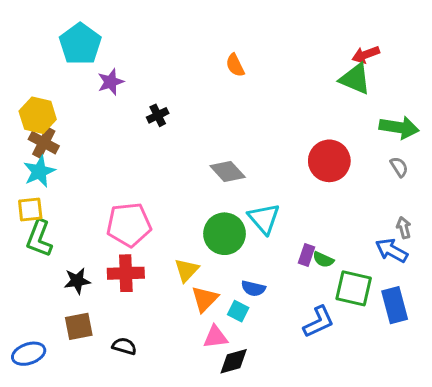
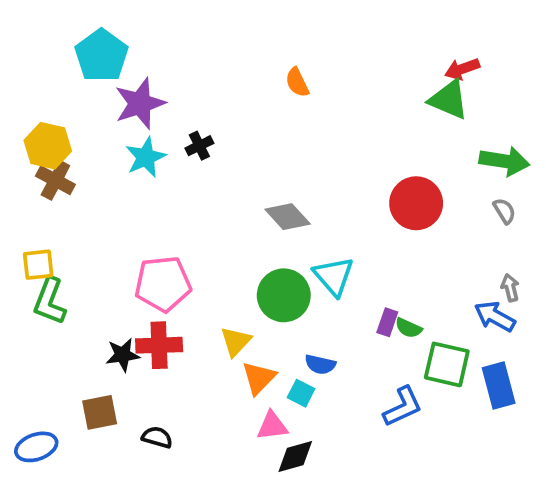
purple star: (111, 82) -> (140, 103), size x1.5
cyan star: (39, 171) -> (146, 157), moved
black star: (77, 281) -> (123, 355), moved

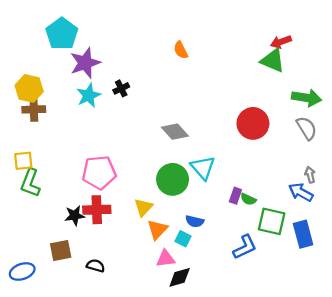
brown cross: (55, 180) -> (34, 109), turned -30
gray semicircle: (504, 211) -> (307, 128), size x1.5

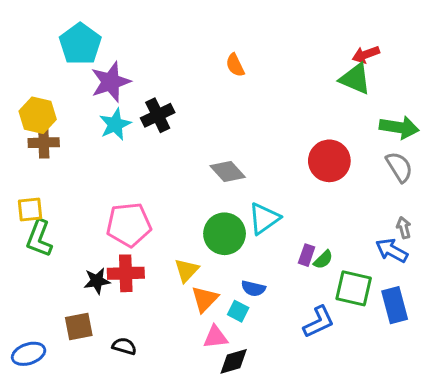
black cross: (121, 88) -> (158, 115), size x1.5
cyan triangle: (203, 168) -> (264, 219), turned 36
green semicircle: (248, 199) -> (323, 260), turned -70

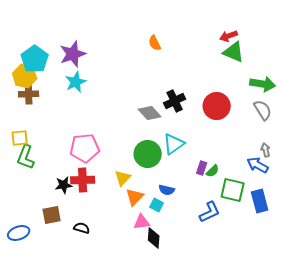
cyan pentagon: (80, 44) -> (35, 59), moved
red arrow: (366, 54) -> (229, 36), moved
black cross: (158, 115) -> (175, 101), moved
black diamond: (234, 361) -> (154, 238), turned -70

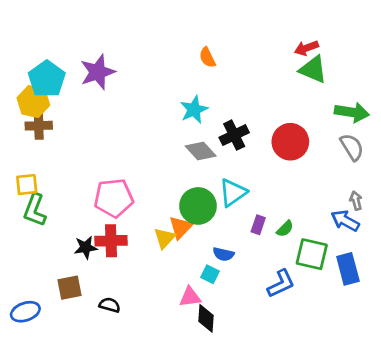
cyan star: (76, 82) -> (194, 110), moved
purple rectangle: (202, 168) -> (258, 225), moved
orange triangle: (135, 197) -> (181, 227), moved

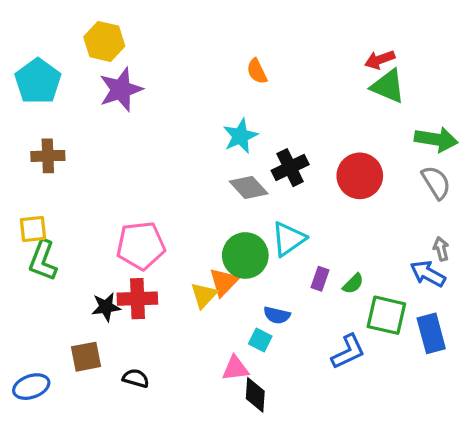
cyan pentagon: (47, 79) -> (38, 81), moved
yellow hexagon: (33, 102) -> (104, 41), moved

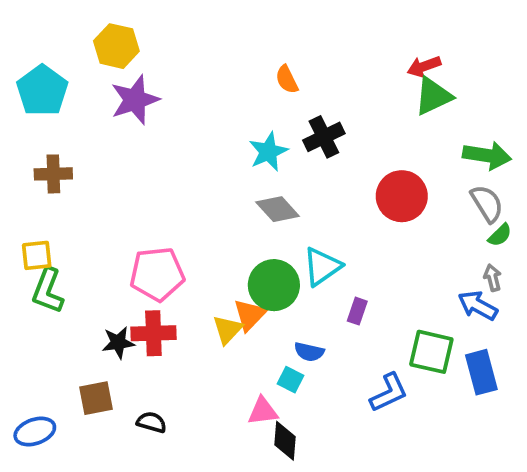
green triangle: (388, 86) -> (433, 96), turned -48
black cross: (290, 168) -> (324, 137), moved
green semicircle: (353, 284) -> (500, 235), moved

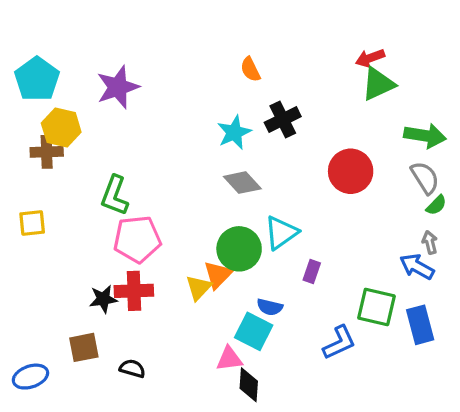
yellow hexagon: (116, 46) -> (61, 128), moved
green L-shape: (48, 291) -> (115, 195), moved
cyan square: (291, 380) -> (254, 331), size x1.6

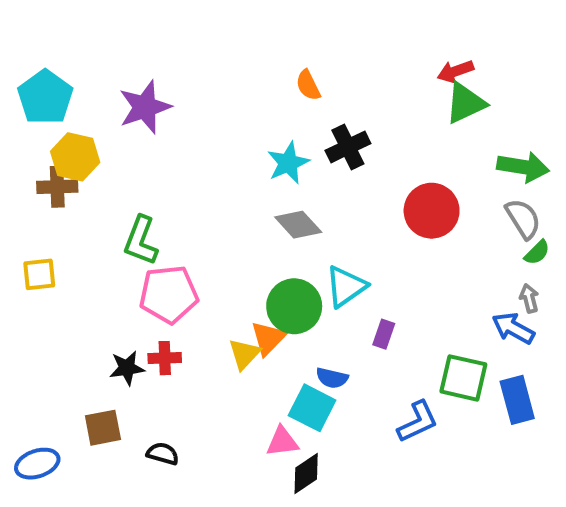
red cross: (134, 291) -> (165, 358), size x0.7
black diamond: (249, 385) -> (306, 474), turned 52

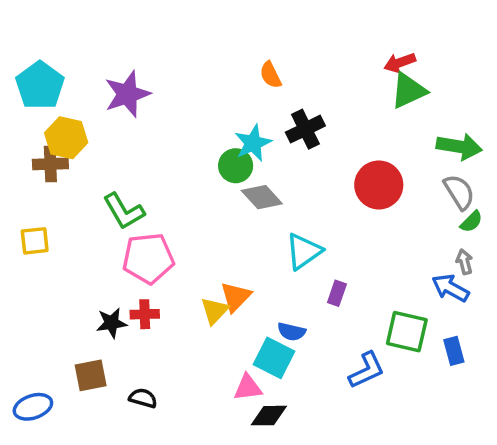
green L-shape: (141, 241) -> (124, 211), turned -51
green circle: (294, 306) -> (236, 166), moved, size x0.7
blue rectangle: (517, 400) -> (454, 351), size x0.7
black diamond: (306, 474) -> (269, 416), turned 33

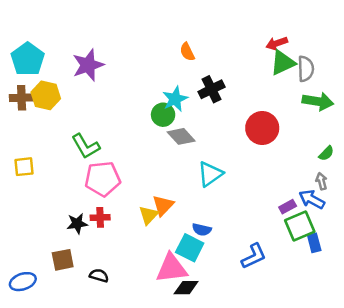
brown cross: (50, 164) -> (22, 98), moved
gray semicircle: (459, 192) -> (306, 69), moved, turned 30
purple rectangle: (337, 293) -> (288, 207), moved, turned 42
green square: (407, 332) -> (300, 226), moved, turned -36
pink triangle: (248, 388) -> (172, 268), size x1.6

